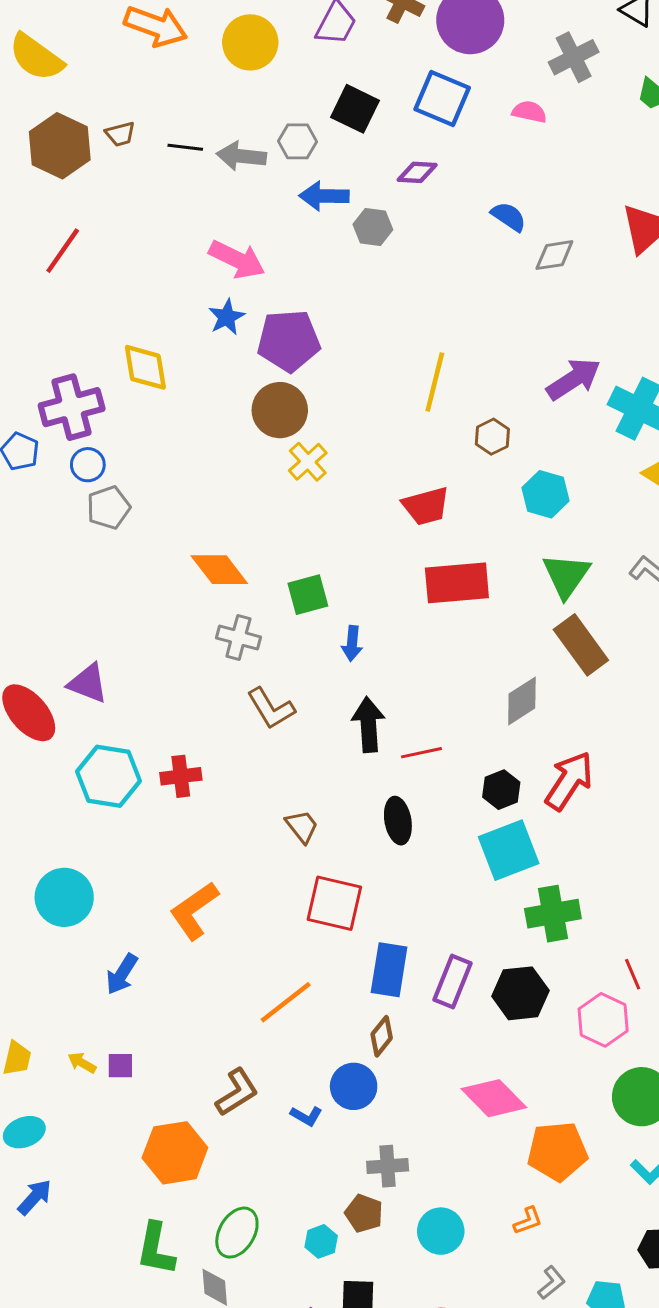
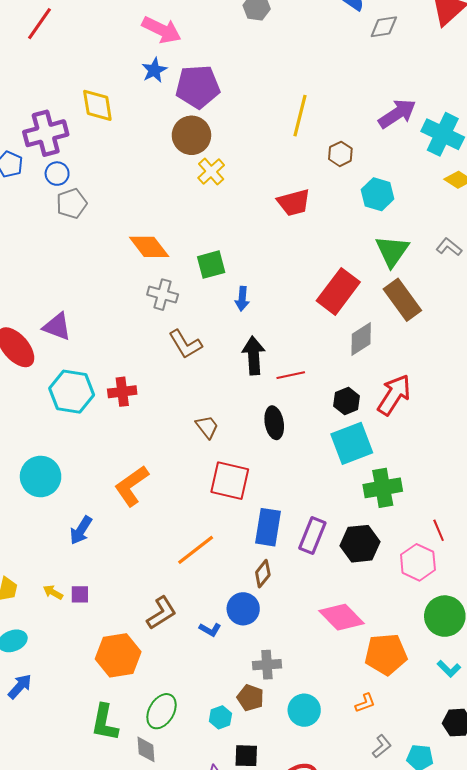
red rectangle: (457, 583) -> (338, 291), moved, turned -48

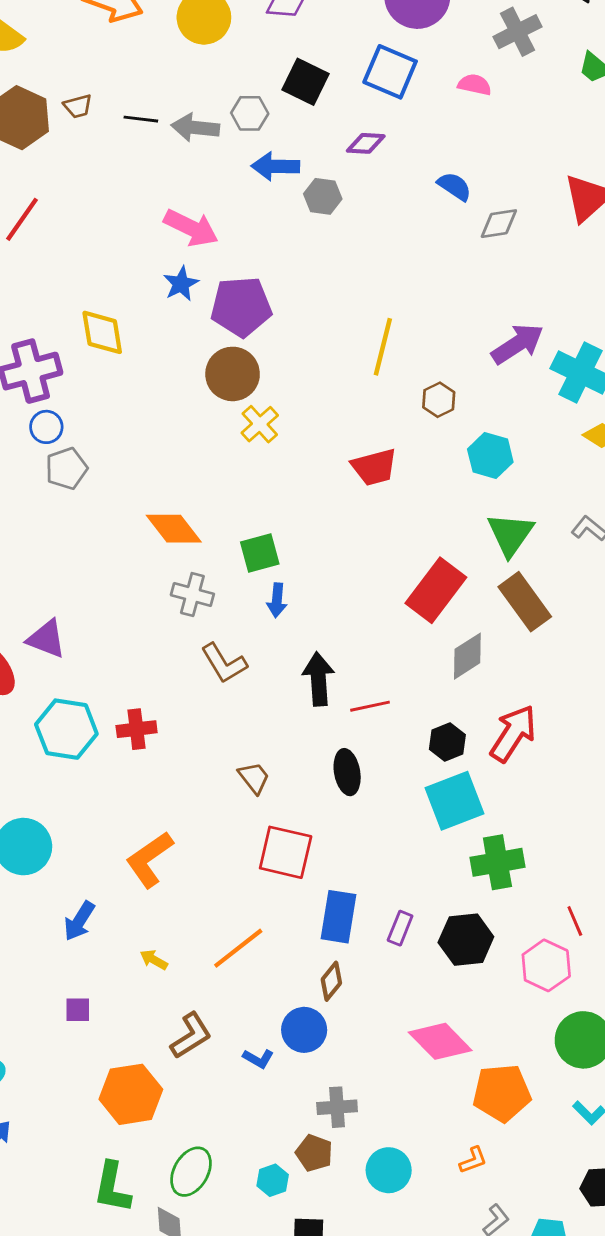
blue arrow: (242, 299) -> (277, 600), moved
purple rectangle: (312, 535) -> (400, 928), size x0.7
yellow arrow: (53, 592) -> (154, 960), moved

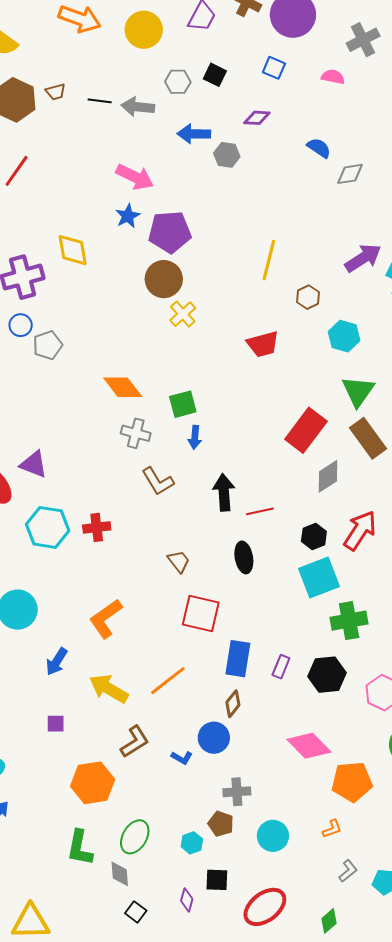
blue square: (390, 72) -> (274, 68), size x0.6
black square: (306, 82) -> (215, 75), size x0.7
gray hexagon: (250, 113) -> (178, 82), moved
blue circle: (46, 427) -> (21, 325), moved
yellow arrow: (154, 960) -> (109, 689), size x2.0

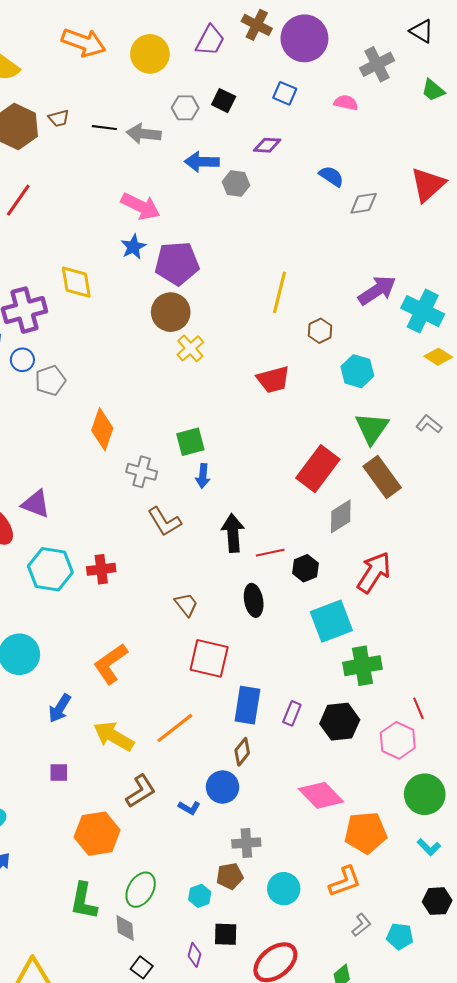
orange diamond: (123, 387) -> (102, 429), moved, turned 57
black hexagon: (314, 536) -> (305, 568), moved
brown pentagon: (221, 824) -> (230, 876), turned -30
orange L-shape: (332, 829) -> (345, 881), size x1.6

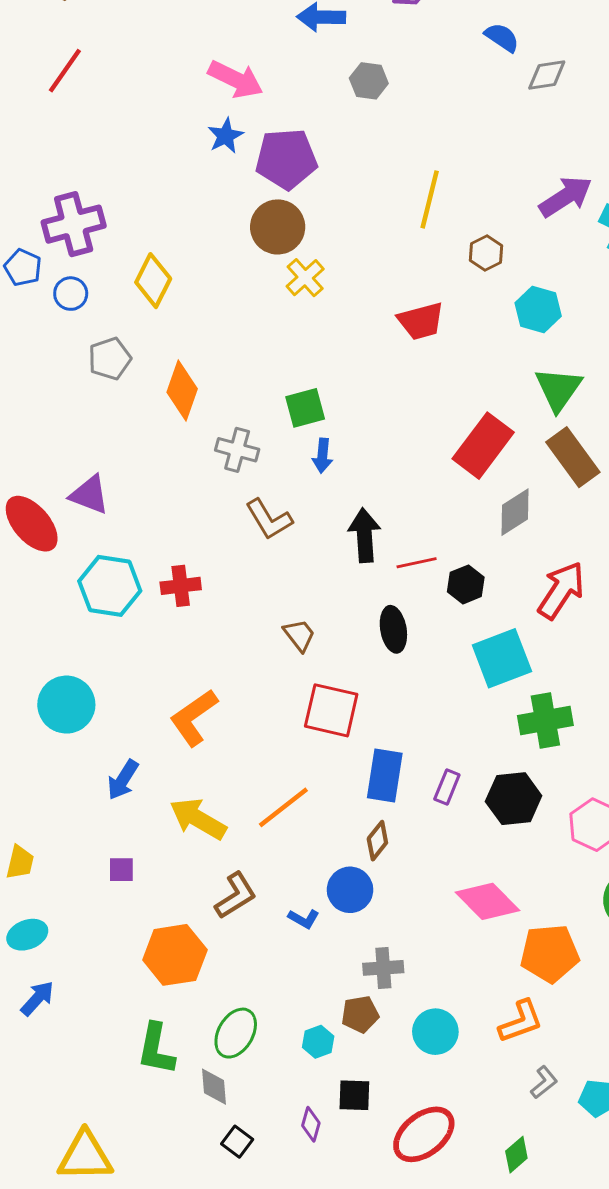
gray hexagon: (236, 184) -> (369, 81), moved
yellow diamond: (76, 282) -> (153, 281), moved, turned 36
gray pentagon: (50, 381) -> (110, 359), moved

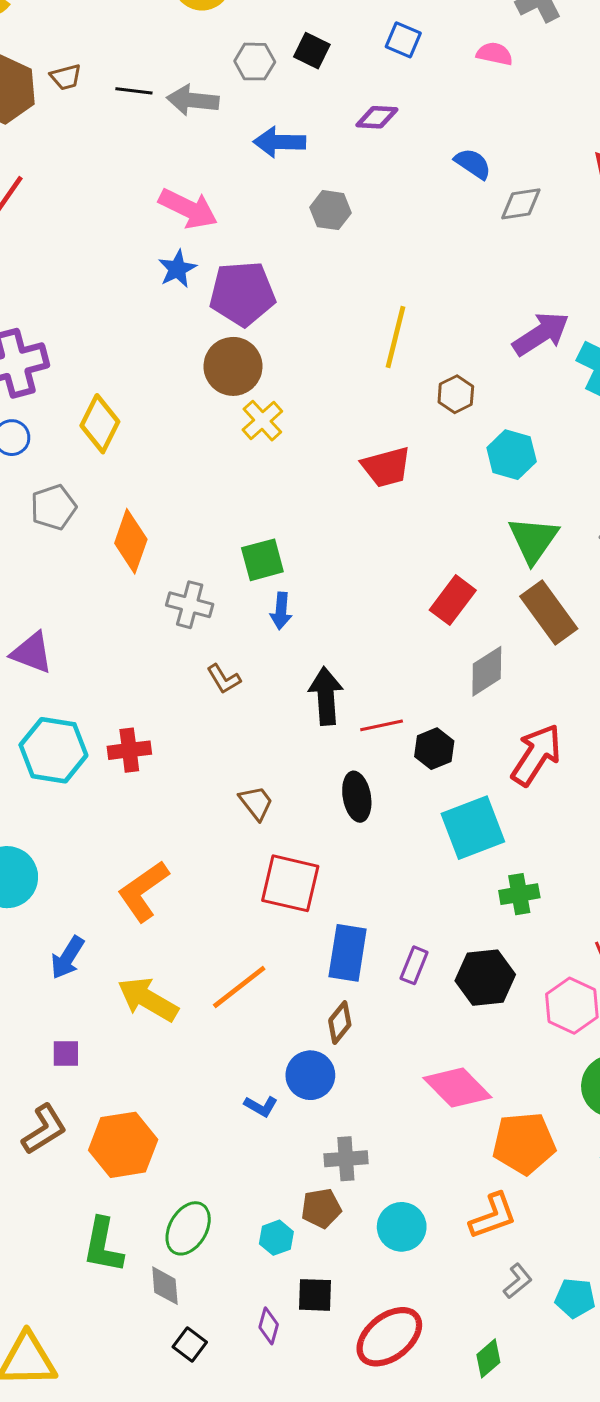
red rectangle: (483, 446) -> (453, 600), size x0.7
brown L-shape: (269, 519) -> (224, 679), size x0.7
green cross: (545, 720) -> (519, 894), size x0.7
brown L-shape: (236, 896) -> (44, 1129), moved

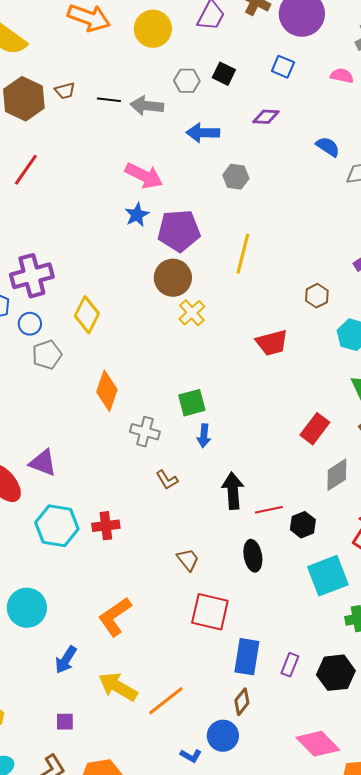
yellow line: (395, 337) -> (243, 254), moved
gray pentagon: (53, 507) -> (47, 355), moved
orange line: (239, 987) -> (166, 701), moved

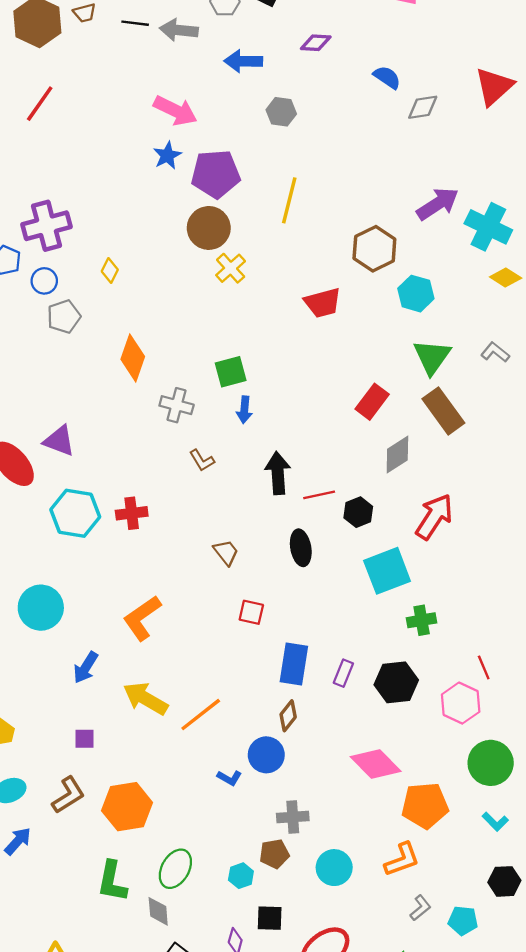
brown hexagon: (317, 296) -> (374, 249), size x1.6
yellow diamond: (87, 315) -> (110, 271), size x0.6
red square: (210, 612) -> (251, 612), size x0.6

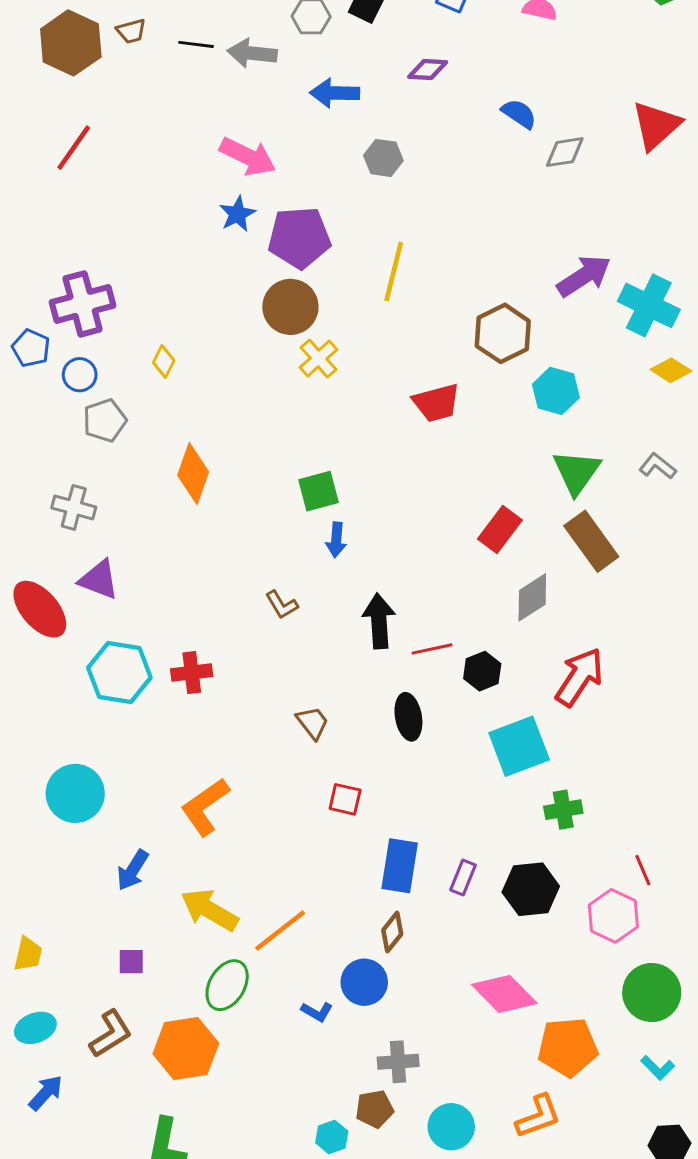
gray cross: (177, 405) -> (74, 507), moved
green ellipse: (175, 869) -> (227, 985), moved

